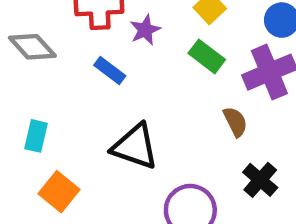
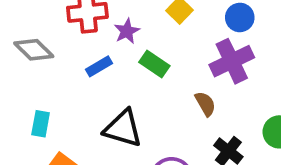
green rectangle: (207, 56) -> (154, 64), moved
blue rectangle: (110, 71) -> (99, 66), turned -65

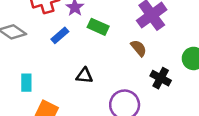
black triangle: (123, 128) -> (84, 76), size x0.6

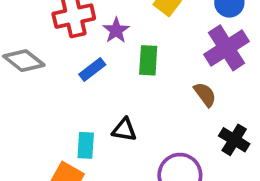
green rectangle: (98, 27) -> (148, 60), turned 66
cyan rectangle: (26, 83) -> (86, 145), moved

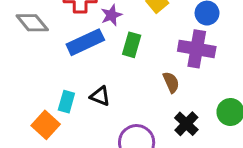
purple cross: (227, 48) -> (197, 49), turned 30
blue rectangle: (92, 70) -> (85, 42), size x1.6

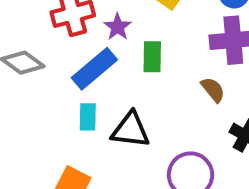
black triangle: (100, 96) -> (131, 130), size x1.5
cyan rectangle: (66, 102) -> (88, 117), moved

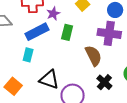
brown semicircle: (213, 90) -> (93, 56), size x1.5
black triangle: (131, 130) -> (49, 80), moved

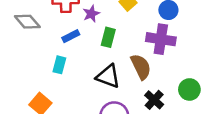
blue rectangle: (37, 32) -> (71, 36), size x0.6
black triangle: (49, 80) -> (108, 76), moved

